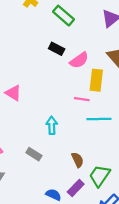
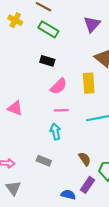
pink semicircle: (79, 60) -> (59, 86), moved
pink line: (82, 99) -> (61, 110), moved

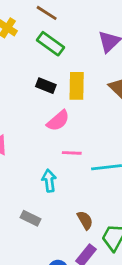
yellow rectangle: (89, 83) -> (77, 86), moved
pink line: (61, 110) -> (72, 153), moved

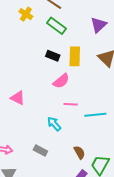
cyan arrow: (49, 181) -> (54, 124), turned -35

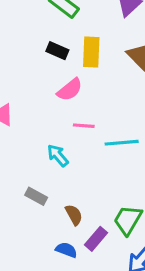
brown semicircle: (79, 152) -> (74, 215), moved

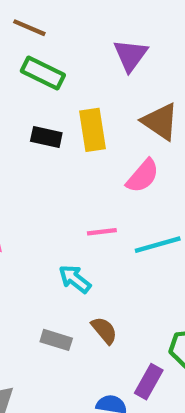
pink semicircle: (70, 90) -> (143, 176), moved
brown semicircle: (74, 215) -> (104, 330), moved

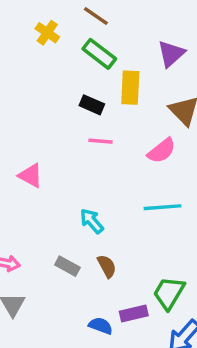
yellow rectangle: (93, 130) -> (130, 88), moved
pink line: (102, 232) -> (100, 141), moved
purple rectangle: (149, 382) -> (134, 314), turned 36

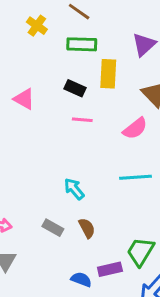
green rectangle: (99, 54) -> (82, 44), turned -36
pink triangle: (31, 176) -> (24, 99), moved

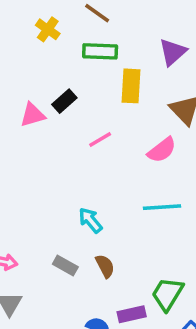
black rectangle: (75, 88) -> (64, 101), moved, turned -66
pink triangle: (24, 99) -> (32, 115), turned -45
pink line: (82, 120) -> (100, 140), turned -36

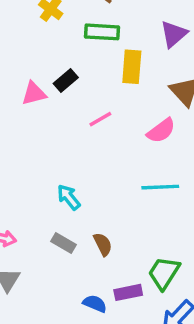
cyan arrow: (90, 220) -> (69, 197), moved

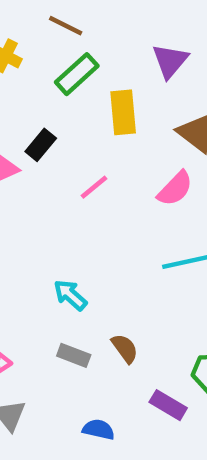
green rectangle: (102, 32) -> (77, 74), turned -36
purple rectangle: (128, 292) -> (168, 405), turned 52
blue semicircle: (95, 304) -> (99, 430), moved

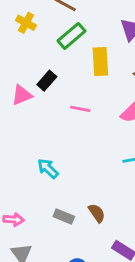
pink line: (94, 187) -> (80, 109), turned 48
cyan arrow: (70, 295) -> (48, 168), moved

